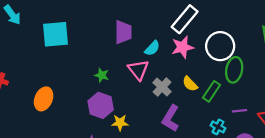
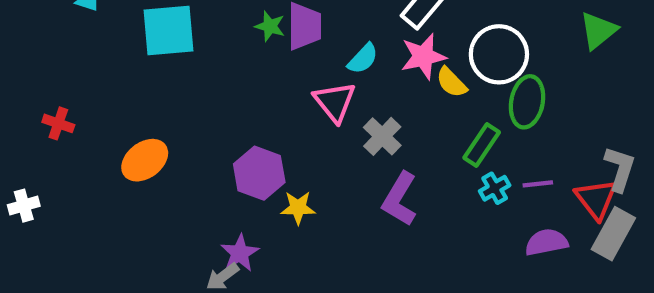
green star: (102, 75) -> (270, 26), moved
yellow semicircle: (190, 84) -> (451, 82), moved
orange ellipse: (44, 99) -> (145, 160), turned 30
cyan cross: (218, 127) -> (495, 188), moved, turned 32

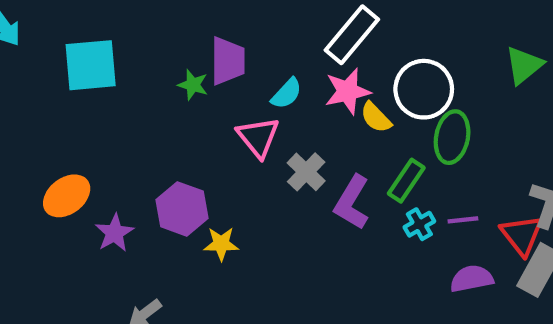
green star: (270, 26) -> (193, 85), moved
purple L-shape: (400, 199) -> (352, 202), moved
purple star: (240, 253) -> (115, 233), moved

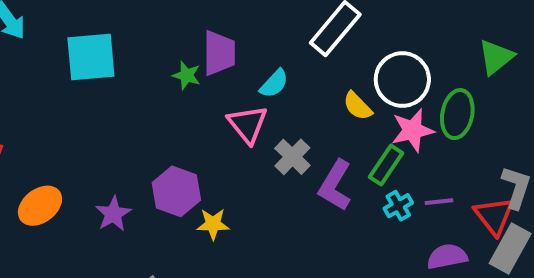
pink star: (348, 91) -> (413, 130), moved
green ellipse: (452, 137) -> (457, 114), moved
orange ellipse: (67, 196) -> (40, 206), moved

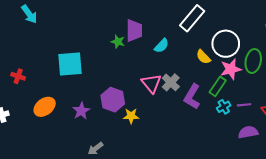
cyan square: (91, 57) -> (70, 64), moved
pink triangle: (248, 124) -> (151, 83), moved

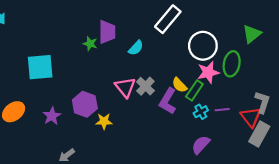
yellow semicircle: (203, 57) -> (180, 85), moved
purple semicircle: (248, 132) -> (201, 145), moved, turned -36

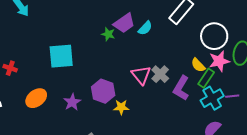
purple trapezoid: (107, 32) -> (124, 23), turned 55
cyan semicircle: (136, 48) -> (145, 28), moved
yellow semicircle: (180, 85) -> (198, 65), moved
cyan cross: (201, 112) -> (212, 98), size x1.6

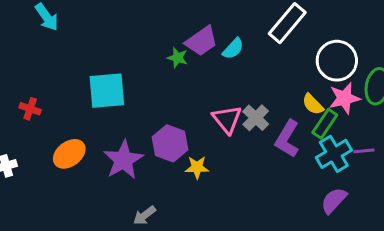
purple star: (72, 102) -> (123, 160), size x1.5

